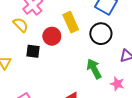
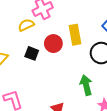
yellow semicircle: (21, 25) -> (26, 25), turned -84

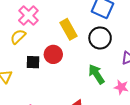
red circle: (53, 44) -> (53, 54), moved

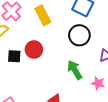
yellow rectangle: (68, 29) -> (43, 15), moved

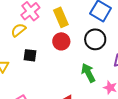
red circle: (34, 50) -> (61, 41), moved

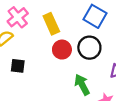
red circle: (61, 41) -> (62, 50), moved

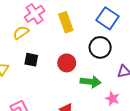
red circle: (62, 50) -> (67, 63), moved
green arrow: (82, 85) -> (91, 82), turned 120

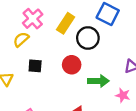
yellow rectangle: (66, 22) -> (66, 23), turned 60
black circle: (100, 47) -> (88, 38), moved

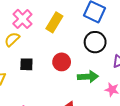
black circle: (88, 38) -> (95, 42), moved

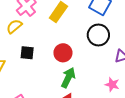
green arrow: (88, 77) -> (68, 78), moved, turned -66

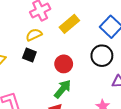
yellow semicircle: (14, 26) -> (34, 35), moved

